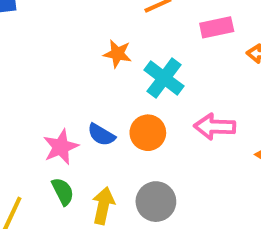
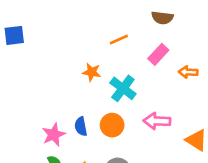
pink rectangle: (217, 27) -> (158, 54), turned -35
blue semicircle: (101, 135) -> (81, 126), turned 48

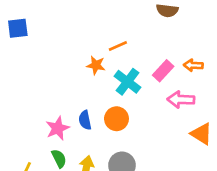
orange line: (119, 39) -> (118, 46), moved
pink rectangle: (158, 54) -> (163, 71), moved
pink arrow: (157, 121) -> (181, 100), moved

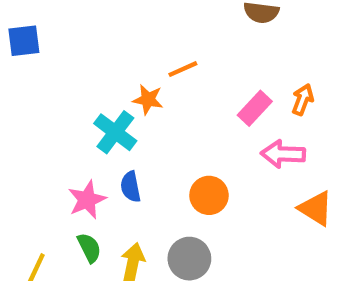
orange arrow: (193, 65) -> (303, 100), turned 108
cyan cross: (127, 82) -> (115, 132), moved
orange circle: (116, 119) -> (209, 195), moved

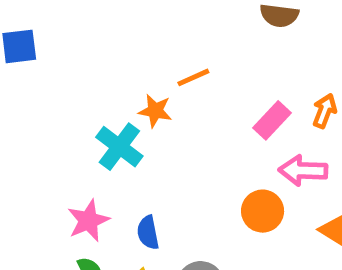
blue semicircle: (131, 187) -> (148, 233), moved
orange circle: (209, 195) -> (263, 211), moved

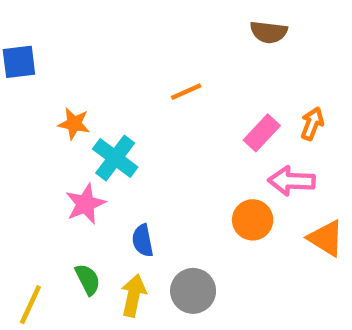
orange star: (155, 111) -> (74, 124), moved
pink star: (88, 221) -> (85, 204), moved

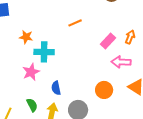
cyan cross: (115, 158) -> (44, 52), turned -36
orange circle: (253, 220) -> (104, 90), moved

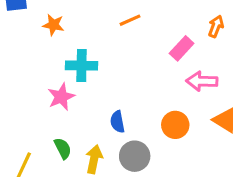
orange star: (26, 37) -> (53, 25), moved
orange arrow: (130, 37) -> (216, 26), moved
blue semicircle: (56, 88) -> (117, 122), moved

